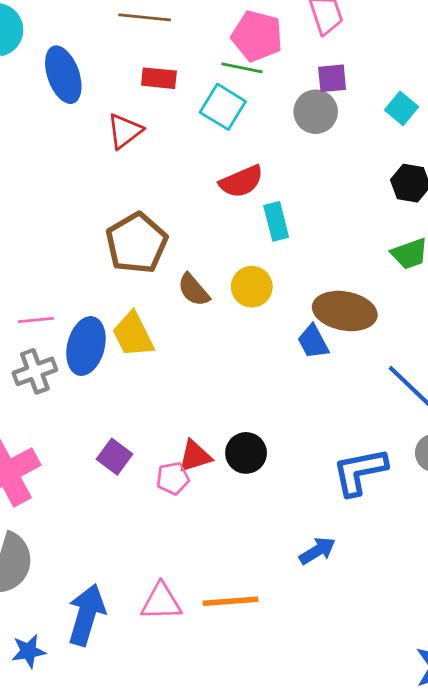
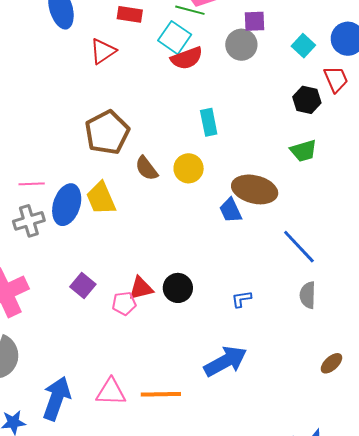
red semicircle: (241, 182) -> (187, 58), moved
blue L-shape: (360, 472) -> (241, 299), moved, size x0.5
blue arrow: (317, 551) -> (225, 361), size x1.6

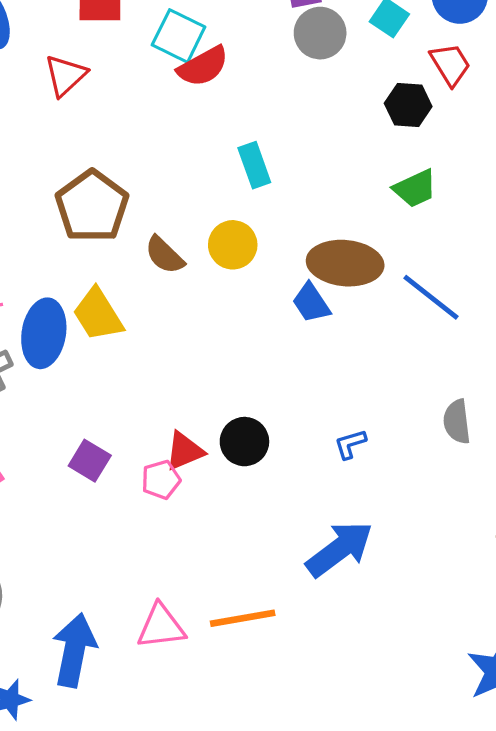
gray circle: (241, 45) -> (320, 33), moved
blue line: (299, 247) -> (431, 297), moved

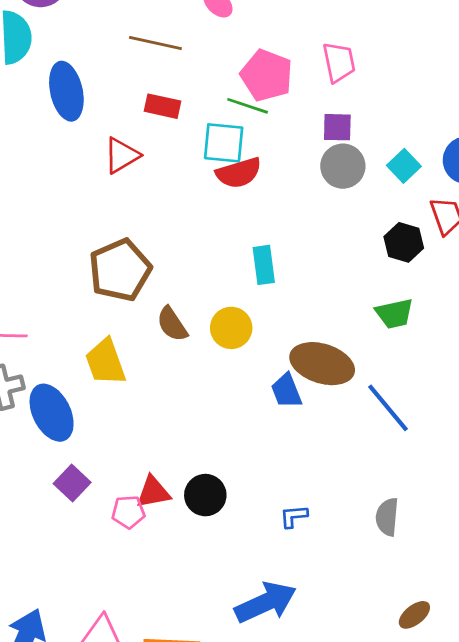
cyan square: (179, 36) -> (224, 143), turned -33
blue ellipse: (44, 333) -> (52, 413), moved, turned -48

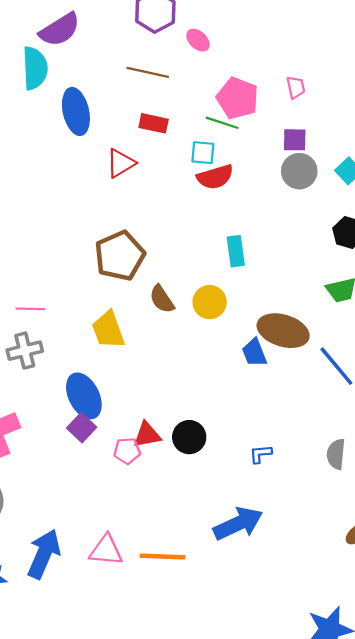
pink trapezoid: (339, 62) -> (296, 87), size x0.7
cyan square: (224, 143) -> (203, 153), size x0.7
blue ellipse: (52, 413) -> (84, 396), moved

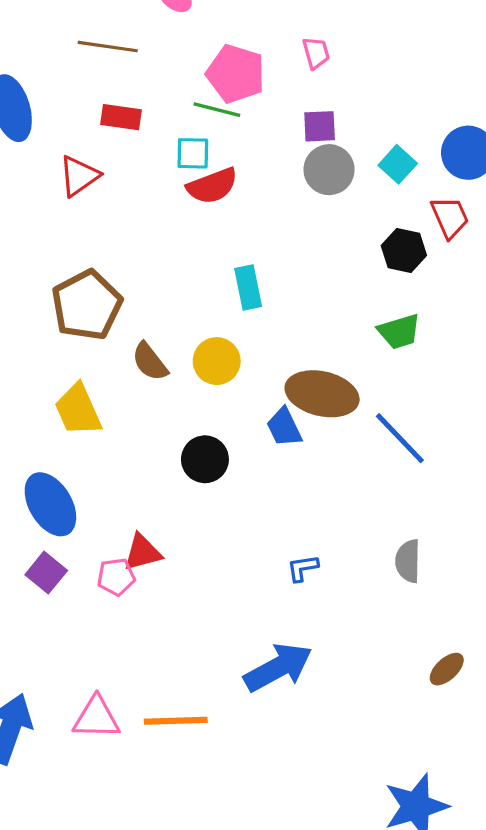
purple square: (82, 428) -> (46, 573), moved
black circle: (189, 437) -> (205, 459), moved

